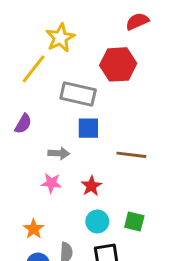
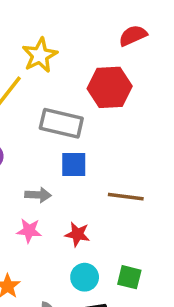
red star: (91, 186) -> (77, 234), turned -30

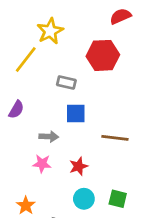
gray rectangle: (61, 123) -> (66, 82), size x0.6
red star: (77, 234) -> (78, 166), turned -30

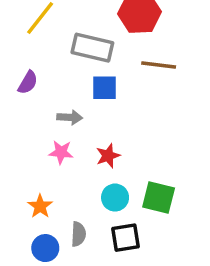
gray rectangle: (66, 82) -> (92, 48), size x1.6
brown line: (115, 138) -> (159, 65), moved
green square: (118, 199) -> (159, 198), size x1.4

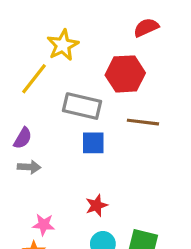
gray arrow: (70, 117) -> (29, 167), moved
pink star: (61, 152) -> (44, 225), moved

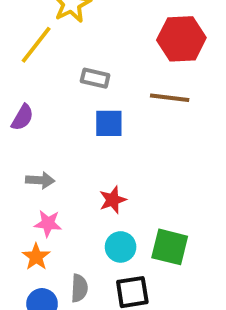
red hexagon: (125, 74) -> (181, 39), moved
gray rectangle: (82, 106) -> (95, 78), size x0.6
gray arrow: (29, 167) -> (40, 180), moved

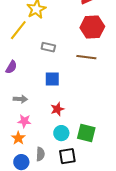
blue square: (109, 123) -> (52, 79), moved

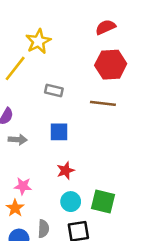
gray arrow: (20, 99) -> (18, 140), moved

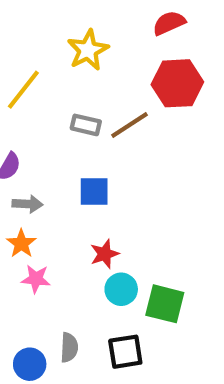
yellow star: (38, 41) -> (88, 50), moved
brown line: (103, 103) -> (129, 125), moved, turned -40
cyan circle: (71, 202) -> (121, 289), moved
orange star: (15, 208) -> (21, 244), moved

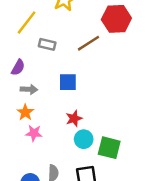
gray rectangle: (86, 125) -> (47, 44), moved

